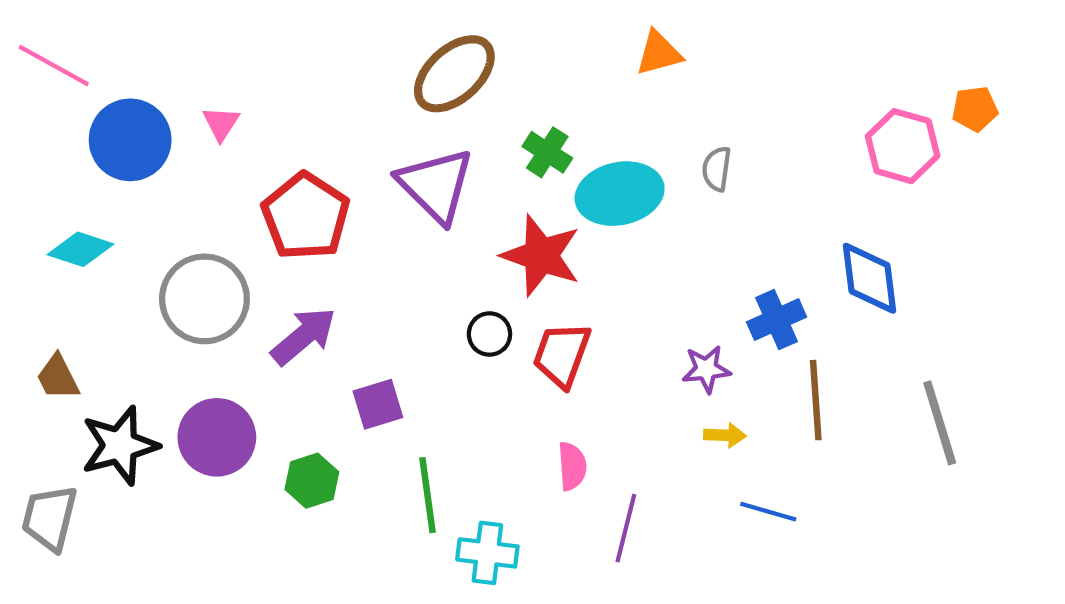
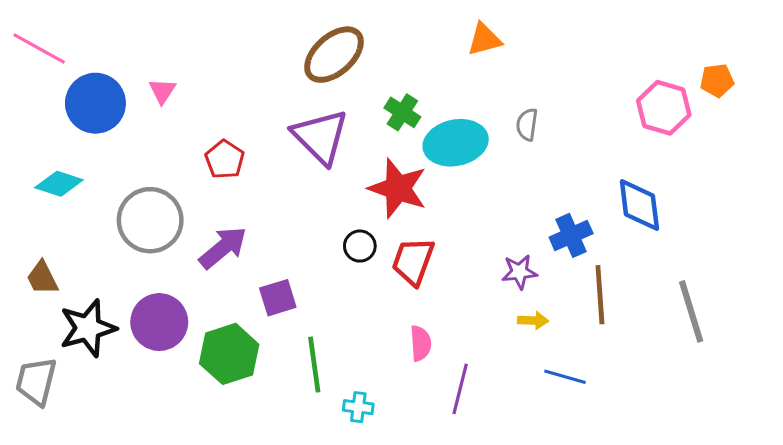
red pentagon: (306, 216) -> (225, 159), size x0.6
green hexagon: (312, 481) -> (229, 354), size x1.5
cyan cross: (487, 553) -> (358, 407), size x0.7

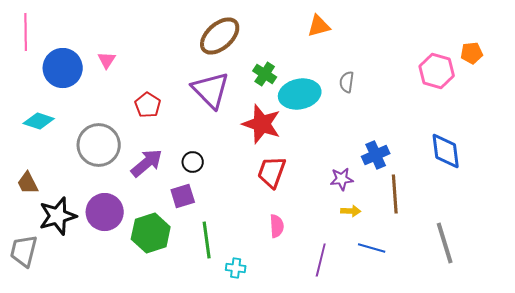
pink line: (39, 49) -> (26, 32), turned 60
blue diamond: (639, 205) -> (446, 151), moved
black circle: (360, 246) -> (193, 162), moved
gray line: (691, 311) -> (445, 243), moved
purple line: (460, 389) -> (321, 260), moved

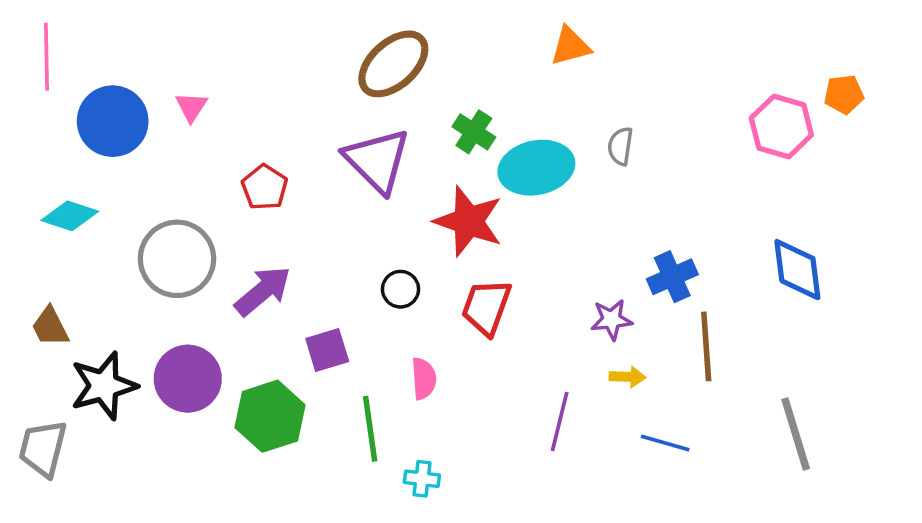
black circle: (193, 162) -> (400, 289), moved
pink semicircle: (277, 226) -> (424, 379), moved
purple line: (321, 260) -> (560, 422), moved

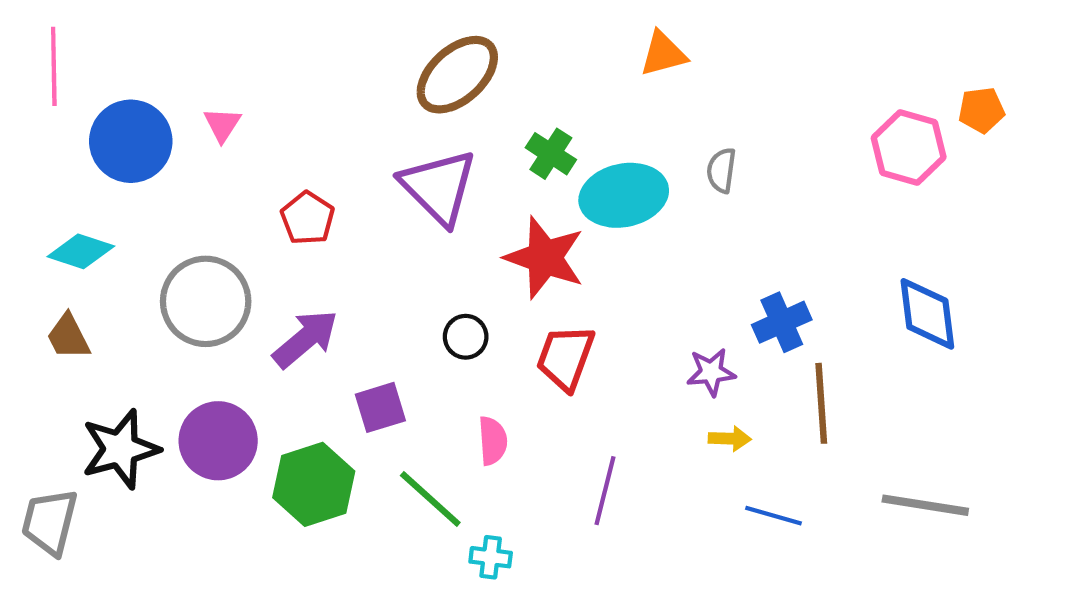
brown trapezoid: (50, 327) -> (68, 337), moved
purple line: (560, 422) -> (605, 491), moved
green line: (370, 429) -> (430, 499), turned -40
gray line: (796, 434) -> (925, 505), turned -64

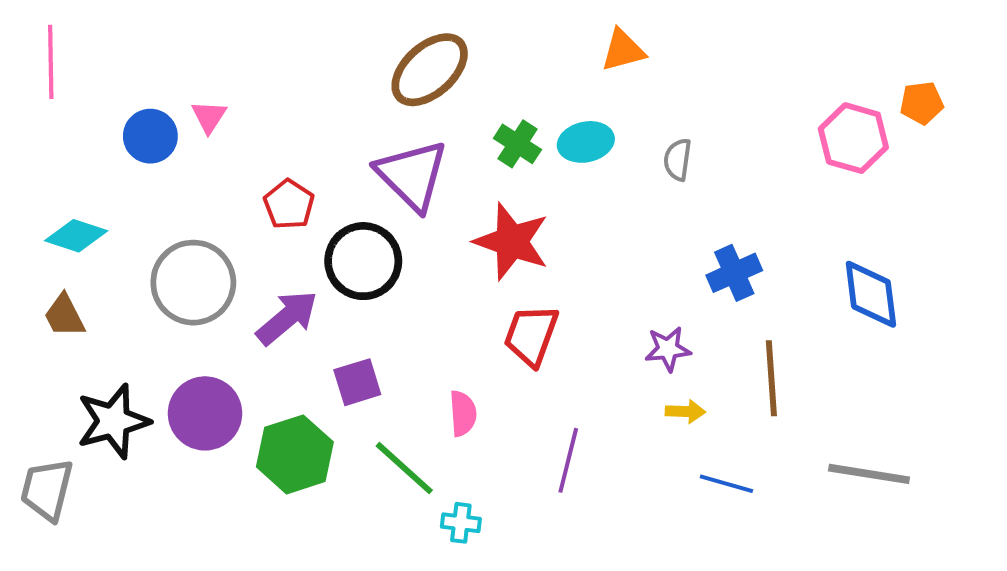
blue circle: (131, 141) -> (150, 136), moved, size x0.7
cyan ellipse: (624, 195) -> (586, 142), moved, size x0.7
blue cross: (782, 322) -> (734, 273), moved
black circle: (466, 337) -> (363, 261), moved, size x1.8

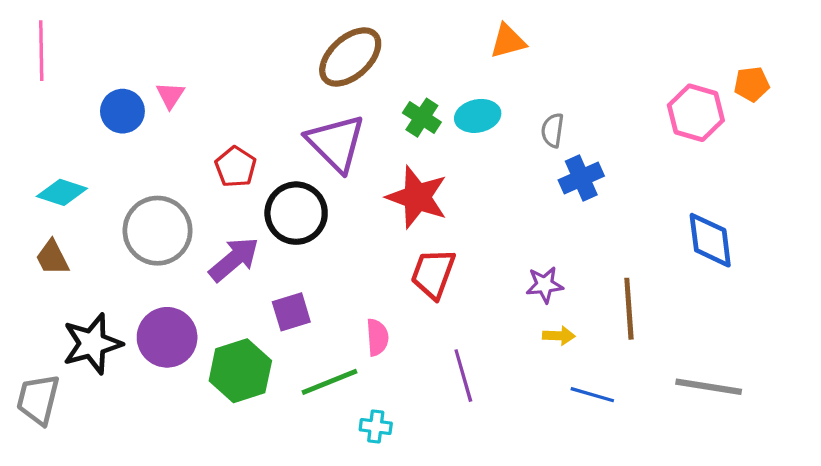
blue cross: (734, 273) -> (581, 178), moved
purple line: (568, 460) -> (463, 376), turned -30
green line: (404, 468) -> (330, 382), turned -64

